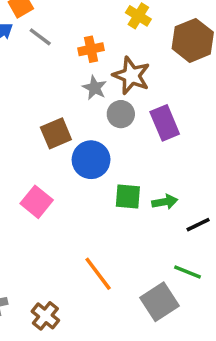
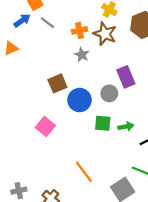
brown star: (131, 76) -> (105, 34), moved
gray circle: (121, 114) -> (109, 93), moved

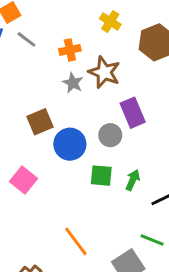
brown star: (105, 34) -> (104, 72), moved
green arrow: (126, 127) -> (133, 180), turned -56

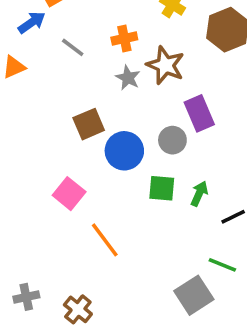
gray line: (26, 39) -> (73, 47), moved
orange line: (76, 241) -> (105, 240), moved

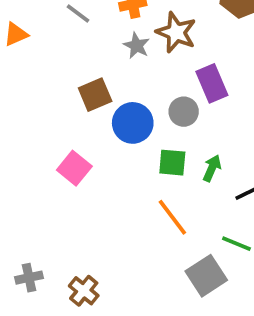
orange line: (105, 240) -> (172, 217), moved

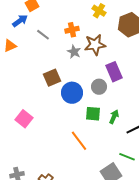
brown star: (176, 32) -> (95, 45), turned -30
pink square: (74, 168) -> (24, 119), moved
orange line: (172, 217) -> (79, 141), moved

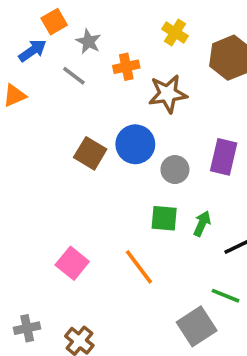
gray star: (74, 52) -> (88, 41), moved
purple rectangle: (114, 72) -> (224, 157), moved, turned 36
brown square: (52, 78) -> (90, 153), turned -36
blue circle: (72, 93) -> (135, 144), moved
pink square: (24, 119) -> (72, 263), moved

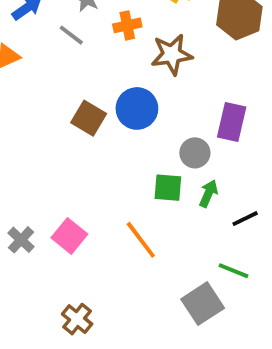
gray circle: (175, 170) -> (195, 153), moved
gray cross: (27, 328) -> (21, 240), moved, turned -35

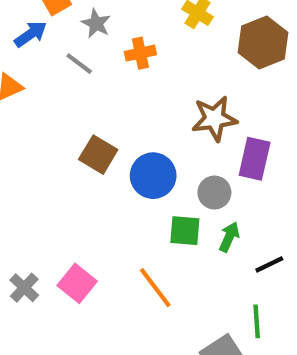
brown star: (172, 54) -> (214, 119), moved
blue circle: (137, 108) -> (153, 176), moved
green line: (234, 271) -> (257, 321), turned 64

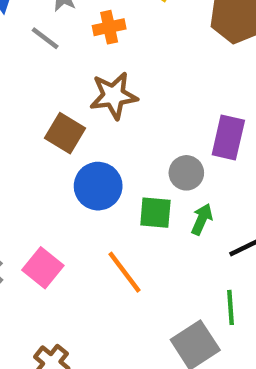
brown star: (214, 119) -> (114, 96), moved
blue circle: (153, 176) -> (98, 186), moved

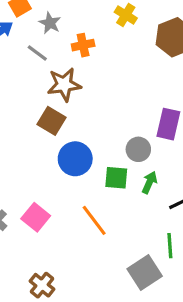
brown star: (114, 96) -> (64, 85), moved

